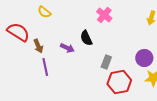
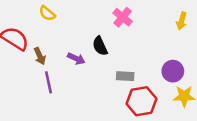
gray rectangle: (106, 62) -> (125, 76), turned 72

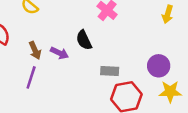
brown arrow: (40, 56) -> (35, 50), moved
purple line: (49, 82) -> (31, 77), turned 30

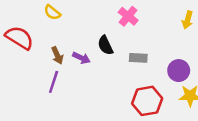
gray rectangle: (110, 71) -> (138, 58), moved

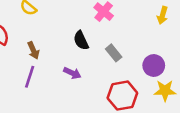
purple arrow: (81, 58) -> (72, 73), moved
gray rectangle: (138, 58) -> (114, 53), turned 48

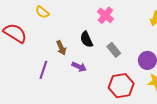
brown arrow: (33, 50) -> (61, 48), moved

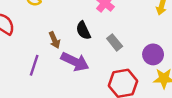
purple arrow: (79, 67) -> (75, 62), size x1.6

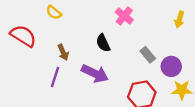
brown arrow: (54, 40) -> (63, 52), moved
gray rectangle: (115, 42) -> (148, 55), moved

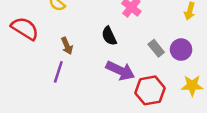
purple circle: (171, 66) -> (181, 50), moved
purple arrow: (95, 74) -> (120, 71), moved

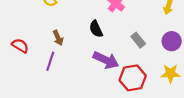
red semicircle: (25, 28) -> (20, 46), moved, size x0.7
purple circle: (181, 50) -> (172, 41), moved

